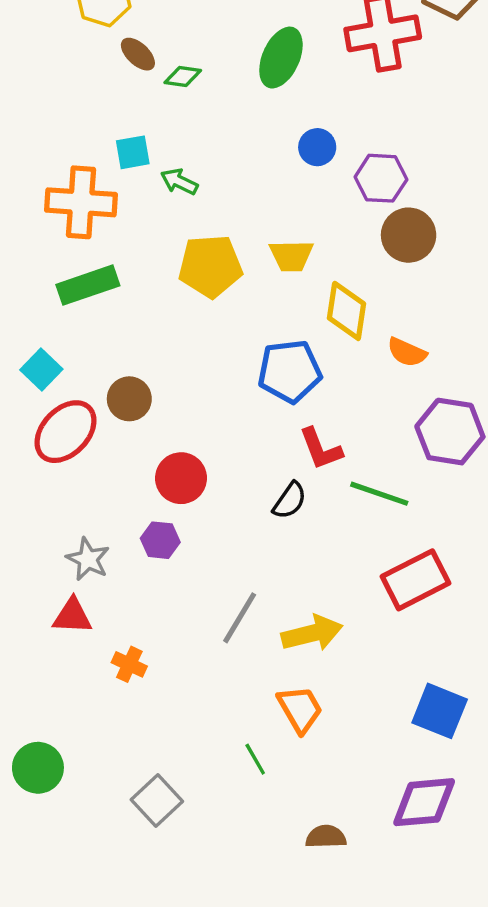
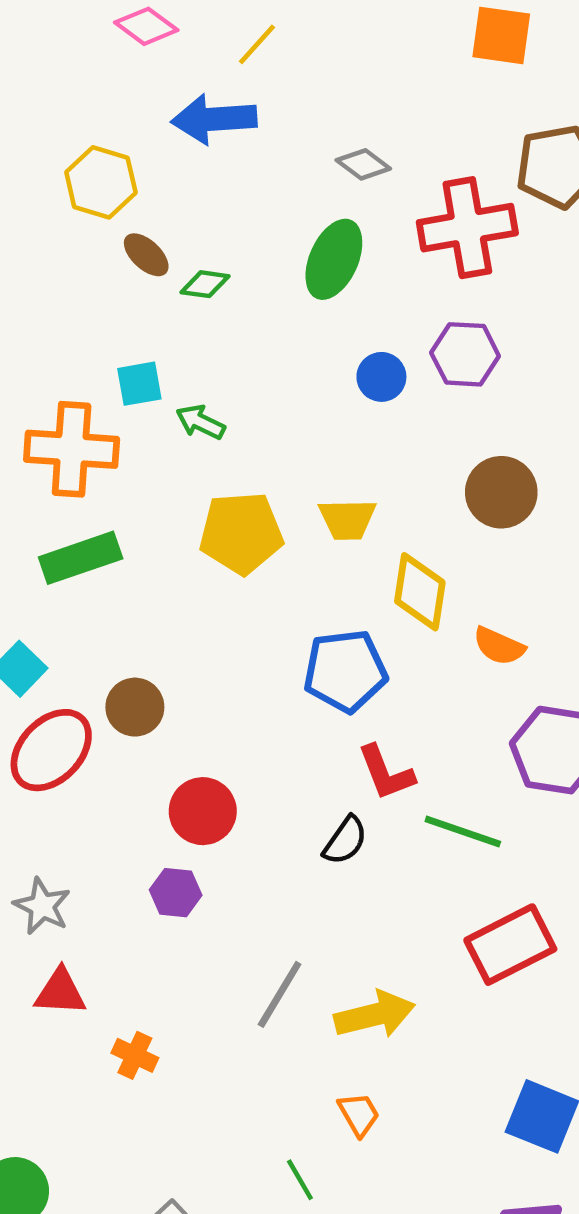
purple hexagon: (381, 178) -> (465, 354), moved
gray star: (88, 559) -> (42, 906), moved
orange trapezoid: (300, 709) -> (359, 1114), size x0.7

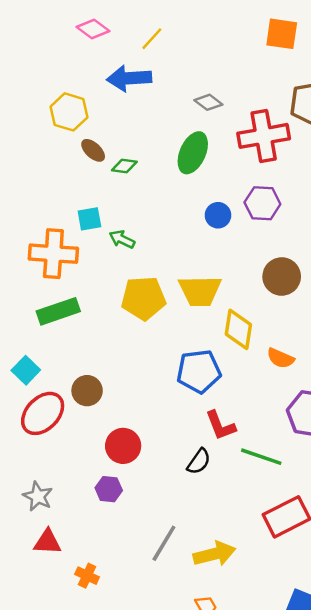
yellow trapezoid: (347, 519) -> (200, 291), size x1.4

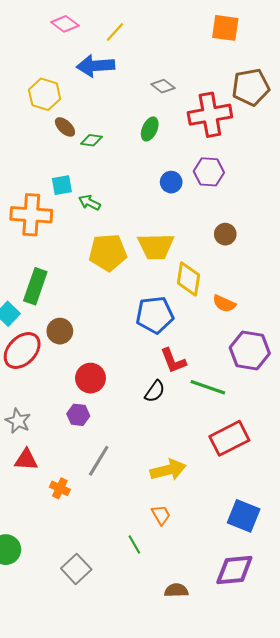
green ellipse: (193, 153) -> (150, 129), size x0.7
brown circle: (282, 277) -> (225, 234), size x0.7
green rectangle: (58, 311) -> (35, 286), moved, turned -52
gray line: (164, 543) -> (99, 461), moved

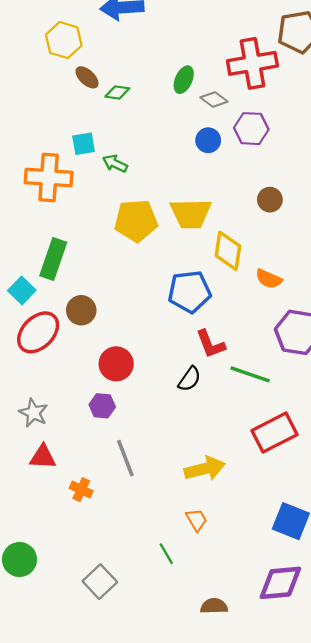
gray diamond: (163, 86) -> (214, 99), moved
gray line: (99, 461) -> (125, 458), turned -52

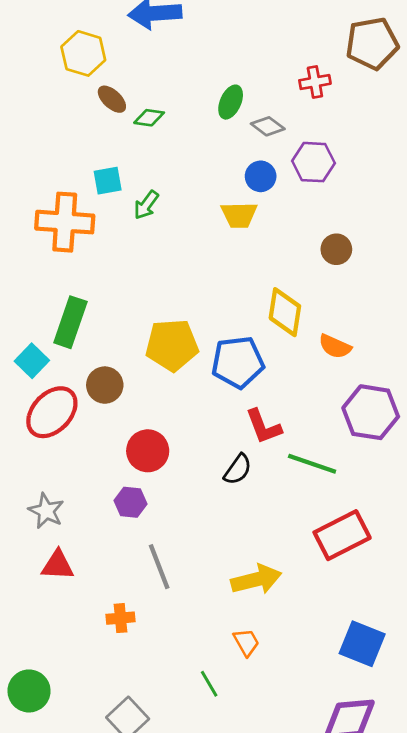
red cross: (252, 63) -> (315, 82), size x0.5
green arrow: (115, 164) -> (146, 205), turned -80
yellow trapezoid: (191, 214) -> (239, 215), moved, size x0.7
yellow pentagon: (136, 221) -> (172, 345), moved
orange cross: (81, 490) -> (121, 618), moved, turned -30

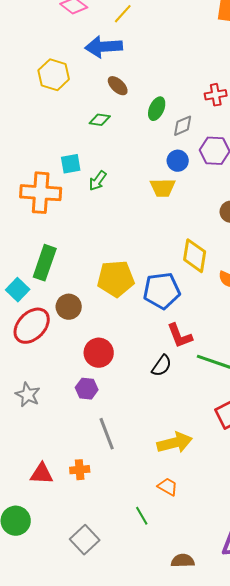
brown ellipse: (112, 99) -> (118, 86), moved
gray diamond: (268, 126) -> (183, 126), turned -60
red triangle: (58, 565) -> (42, 474), moved
orange trapezoid: (246, 642) -> (168, 487), turned -30

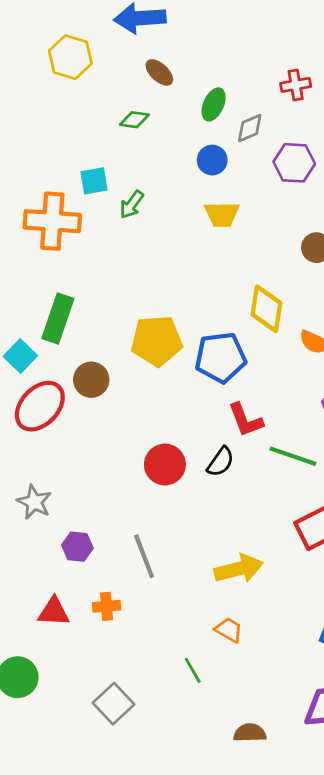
blue circle: (178, 161) -> (212, 160), moved
red circle: (99, 353) -> (165, 465), moved
purple hexagon: (87, 389) -> (77, 547), moved

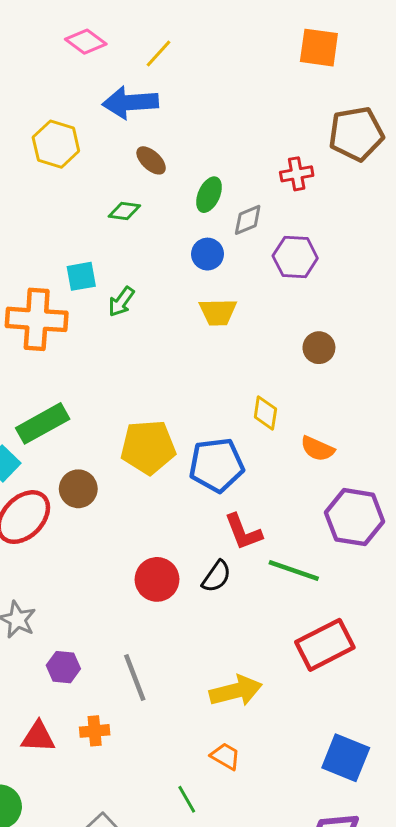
yellow diamond: (266, 309) -> (265, 413), size x0.7
green rectangle: (58, 319) -> (43, 423), turned 42

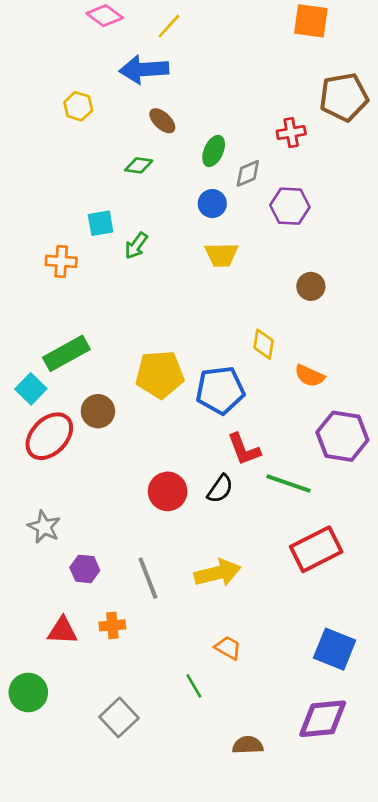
yellow hexagon: (56, 144) -> (78, 106), size x0.7
orange cross: (37, 319) -> (61, 261), size x0.6
yellow arrow: (236, 691) -> (218, 573), moved

